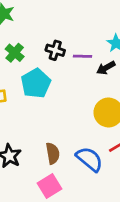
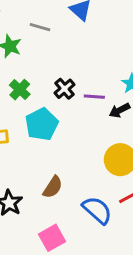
black cross: (55, 50) -> (65, 89), turned 30
brown semicircle: (53, 153) -> (53, 187), moved, turned 40

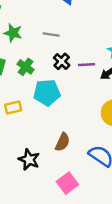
gray line: (40, 27) -> (51, 34), moved
cyan pentagon: (42, 124) -> (47, 93), turned 30

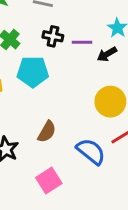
black cross: (62, 61) -> (53, 36), turned -35

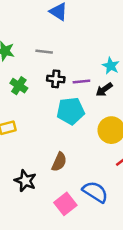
cyan pentagon: (33, 72) -> (71, 111), moved
blue semicircle: (91, 151) -> (95, 192), moved

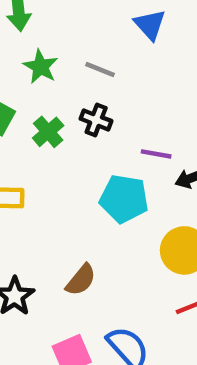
gray line: (44, 52) -> (100, 69), moved
black cross: (56, 79) -> (96, 120), moved

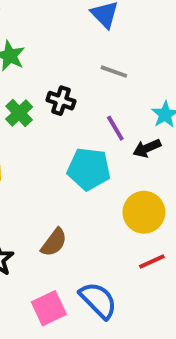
gray line: (100, 69) -> (114, 72), moved
purple line: (156, 154) -> (115, 128), turned 52

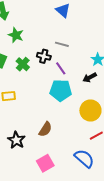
gray line: (114, 72) -> (62, 44), moved
purple line: (115, 128) -> (61, 68), moved
blue semicircle: (98, 300) -> (84, 158), moved

